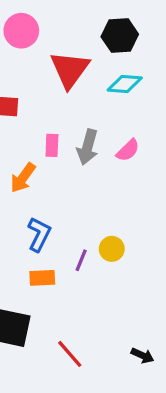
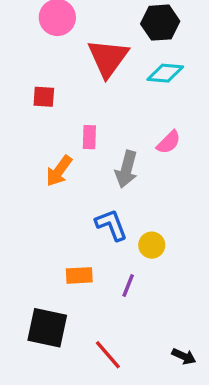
gray arrow: (88, 147) -> (126, 169), moved
blue L-shape: (39, 234) -> (111, 225), moved, turned -48
purple line: (81, 260) -> (128, 286), moved

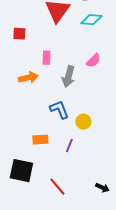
orange arrow: (59, 171) -> (28, 78), turned -138

